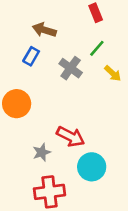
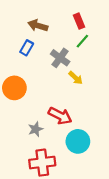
red rectangle: (96, 13) -> (79, 21), moved
yellow arrow: (113, 73) -> (76, 78), moved

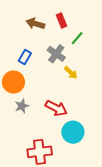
red rectangle: (79, 21) -> (61, 20), moved
blue rectangle: (27, 48) -> (25, 57), moved
gray star: (36, 129) -> (22, 106), moved

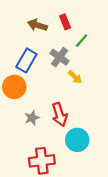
blue rectangle: (25, 57) -> (26, 60), size x1.5
gray star: (22, 106) -> (32, 118), moved
red arrow: (56, 108) -> (60, 115), turned 45

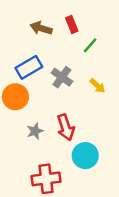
gray cross: (60, 57) -> (62, 77), moved
blue rectangle: (26, 60) -> (29, 67), turned 30
yellow arrow: (75, 77) -> (97, 86), moved

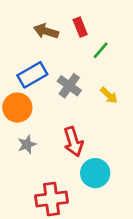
gray star: (35, 131) -> (27, 144), moved

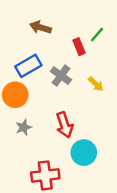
red rectangle: (80, 27) -> (79, 47), moved
green line: (101, 50) -> (97, 35), moved

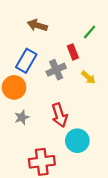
red rectangle: (79, 47) -> (73, 52), moved
blue rectangle: (28, 66) -> (26, 61), turned -30
gray cross: (61, 76) -> (56, 70), turned 30

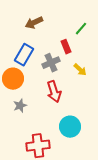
brown arrow: (37, 25) -> (34, 23), turned -42
red arrow: (60, 115) -> (54, 92), moved

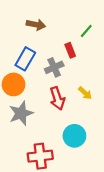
brown arrow: (34, 23) -> (36, 25), turned -144
yellow arrow: (80, 70) -> (85, 93), moved
gray star: (20, 106) -> (21, 113), size x1.6

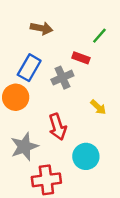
red rectangle: (70, 50) -> (81, 58), turned -48
red arrow: (57, 98) -> (58, 127), moved
gray star: (21, 113) -> (24, 147), moved

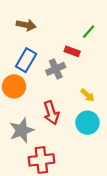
brown arrow: (42, 28) -> (26, 25), moved
cyan circle: (86, 156) -> (88, 123), moved

